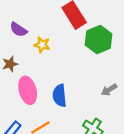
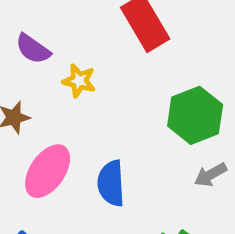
green hexagon: (99, 40) -> (195, 115), moved
pink ellipse: (28, 90) -> (48, 171), turned 48

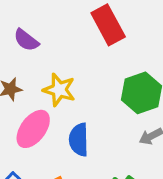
yellow star: (79, 81) -> (59, 90), moved, size x1.4

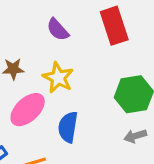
purple semicircle: (26, 40) -> (58, 30), moved

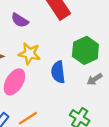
blue semicircle: (68, 127) -> (58, 72), moved

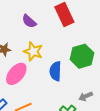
gray arrow: (95, 79) -> (86, 96), moved

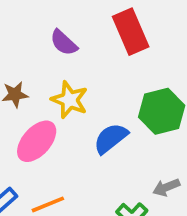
blue semicircle: (55, 71) -> (111, 138), turned 48

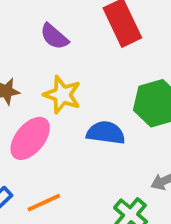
blue semicircle: (111, 138) -> (106, 133), turned 48

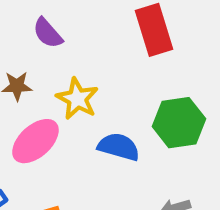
purple semicircle: (54, 37) -> (48, 33), moved

